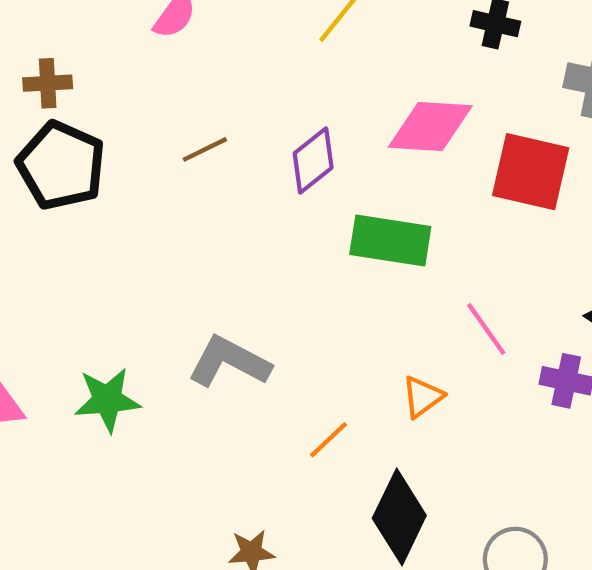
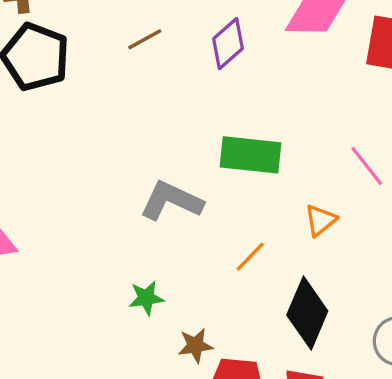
green rectangle: (390, 240) -> (251, 155), moved
green star: (107, 400) -> (146, 298), moved, size x0.7

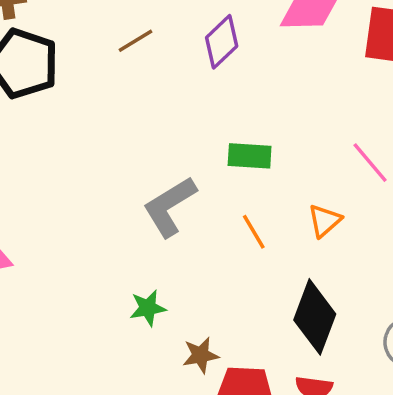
green rectangle: (251, 155) -> (250, 156), size x0.7
gray L-shape: (171, 201) -> (170, 207), turned -54
orange line: (250, 257) -> (254, 232), moved, turned -72

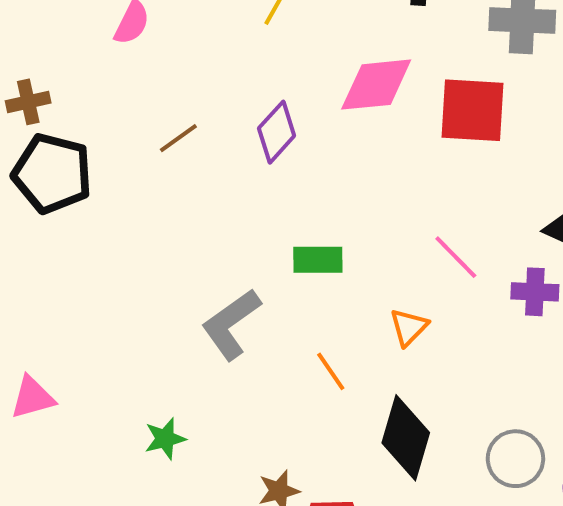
orange line: (254, 232) -> (331, 371), moved
green star: (148, 308) -> (165, 439), moved

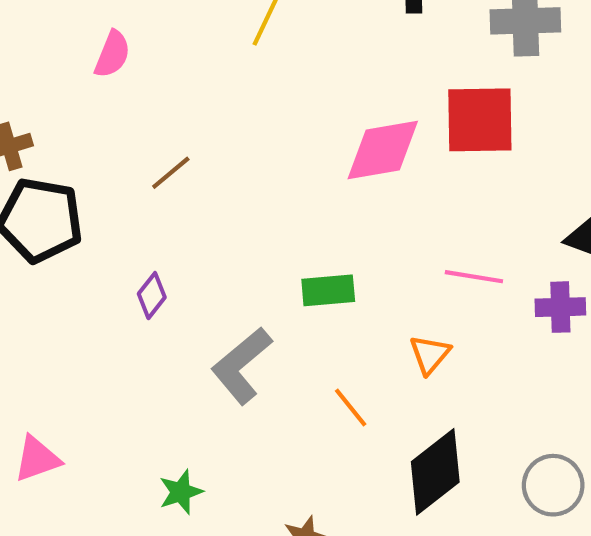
pink diamond: (376, 85) -> (383, 150), moved
purple diamond: (277, 132) -> (152, 296), moved, size x0.7
pink line: (456, 257) -> (474, 277), turned -32
black diamond: (406, 438) -> (435, 472), turned 40

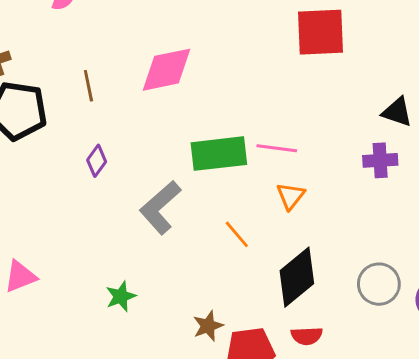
pink diamond: (383, 150) -> (167, 70), moved
brown line: (171, 173) -> (88, 86), moved, turned -60
pink line: (474, 277) -> (277, 148), moved
green rectangle: (328, 290) -> (219, 154), size x1.5

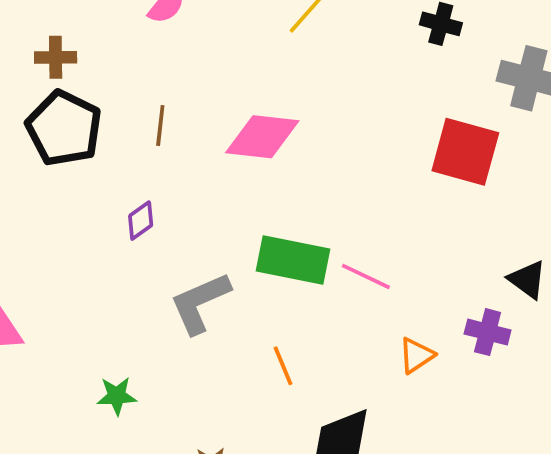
orange triangle: (291, 196) -> (416, 355), moved

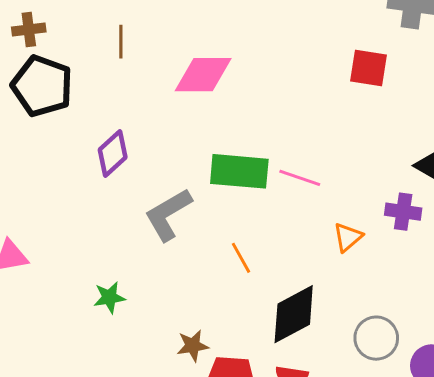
brown line: (160, 126) -> (121, 42), moved
red square: (465, 152) -> (369, 68), size x0.7
purple diamond: (141, 221) -> (113, 154), size x1.4

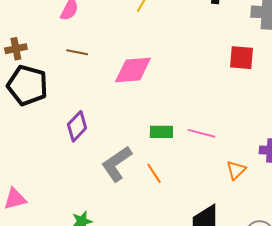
brown line: (121, 42) -> (77, 52), turned -75
green rectangle: (239, 171) -> (161, 132), size x0.6
orange line: (241, 258) -> (154, 173), moved

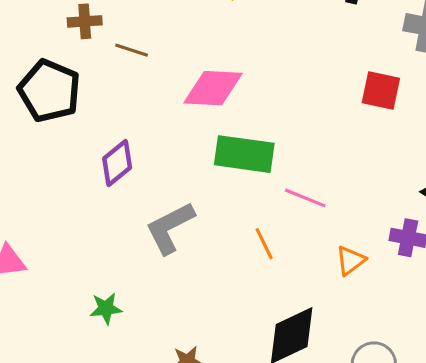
brown cross: (16, 49) -> (85, 21), moved
green rectangle: (161, 132) -> (244, 154), moved, size x1.6
orange line: (154, 173) -> (264, 244), moved

